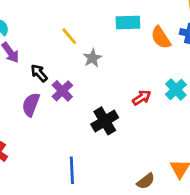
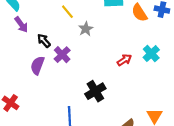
black cross: (105, 121) -> (95, 91), moved

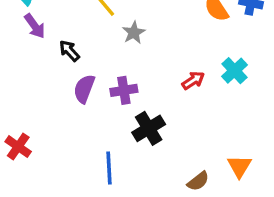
purple cross: (62, 55) -> (124, 90), moved, turned 35
purple semicircle: (37, 65) -> (84, 89), moved

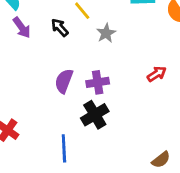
black arrow: (69, 51) -> (60, 28), moved
black cross: (149, 128) -> (95, 115), moved
blue line: (109, 168) -> (64, 148), moved

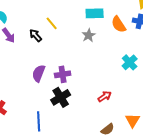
gray star: (106, 33) -> (89, 35), moved
red arrow: (157, 74) -> (105, 96), moved

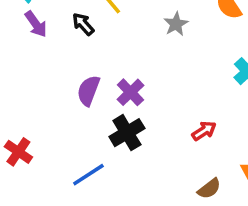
purple cross: (63, 74) -> (130, 92), turned -35
blue line: (39, 121) -> (88, 175), turned 60

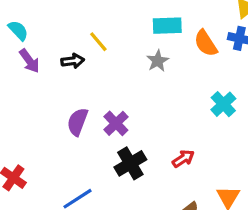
black arrow: (83, 24) -> (73, 61), turned 125
black cross: (127, 133) -> (130, 163), moved

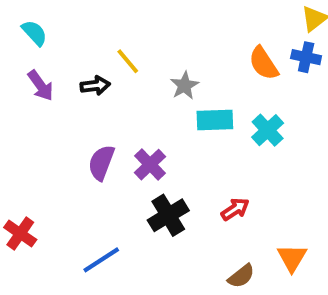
cyan rectangle: (167, 26) -> (215, 120), moved
cyan semicircle: (18, 30) -> (34, 33), moved
gray star: (158, 61) -> (184, 86), moved
cyan cross: (223, 104) -> (268, 130), moved

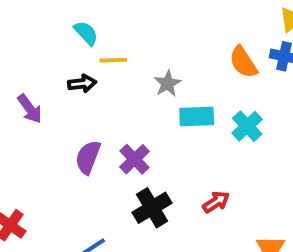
cyan semicircle: (34, 33) -> (86, 33), moved
yellow line: (128, 61) -> (113, 60), turned -52
purple arrow: (41, 86) -> (30, 109), moved

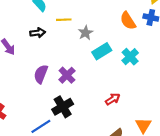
yellow line: (113, 60) -> (64, 20), moved
cyan rectangle: (197, 116) -> (102, 51), turned -30
black cross: (152, 208) -> (63, 107), moved

